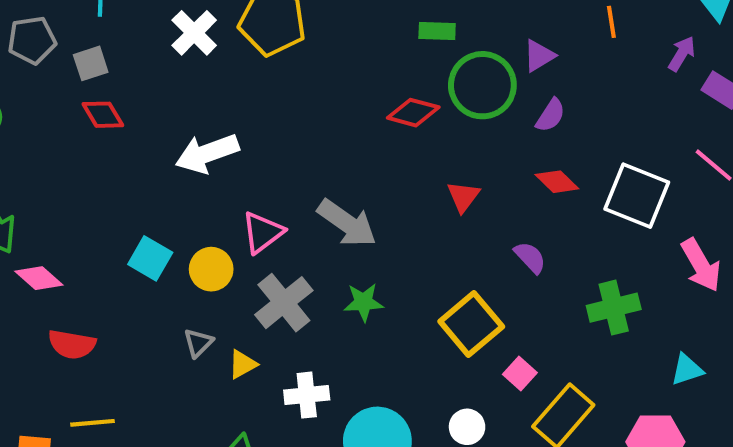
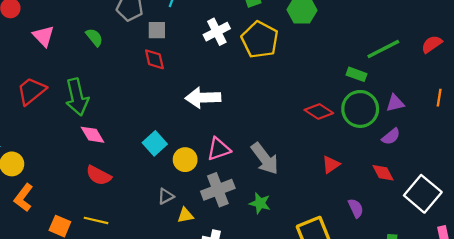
green rectangle: (437, 31) -> (357, 74), moved

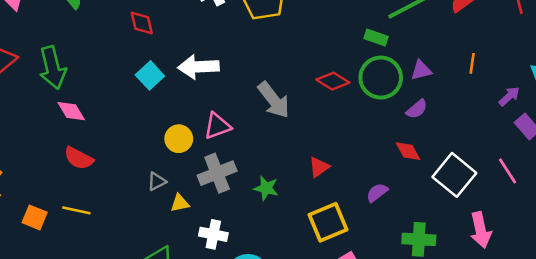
cyan square: (155, 143) -> (150, 75), moved
gray arrow: (265, 159) -> (274, 100), moved
red triangle: (331, 164) -> (319, 167), moved
purple semicircle: (356, 208) -> (377, 193), turned -102

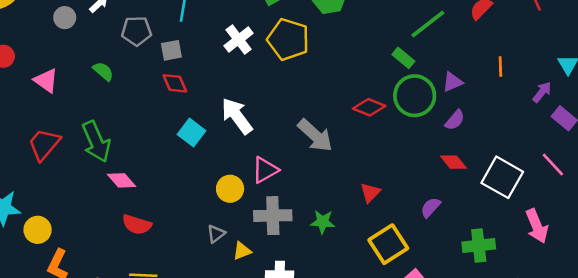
green rectangle: (376, 37) -> (403, 58), turned 30
white arrow: (198, 67) -> (237, 116), turned 66
gray cross: (217, 173) -> (273, 216), turned 30

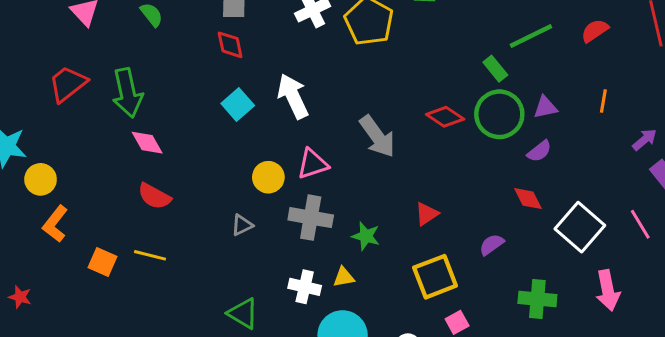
yellow triangle: (242, 251) -> (344, 277), moved

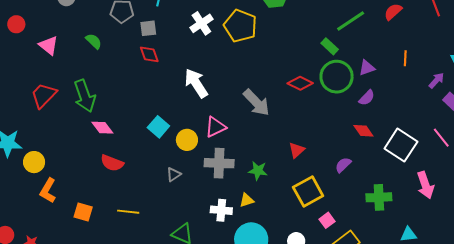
cyan square: (238, 105) -> (158, 127), moved
yellow line: (150, 255) -> (128, 212), moved

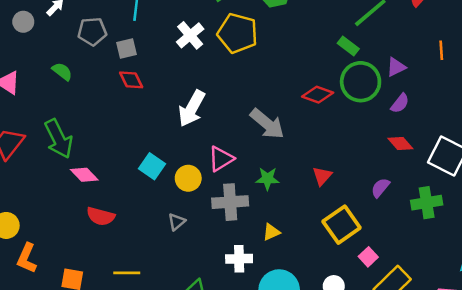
white arrow: (196, 83) -> (192, 108), turned -112
green star: (258, 171) -> (267, 179), moved
green cross: (379, 197) -> (427, 203), moved
yellow triangle: (247, 200) -> (271, 232), moved

